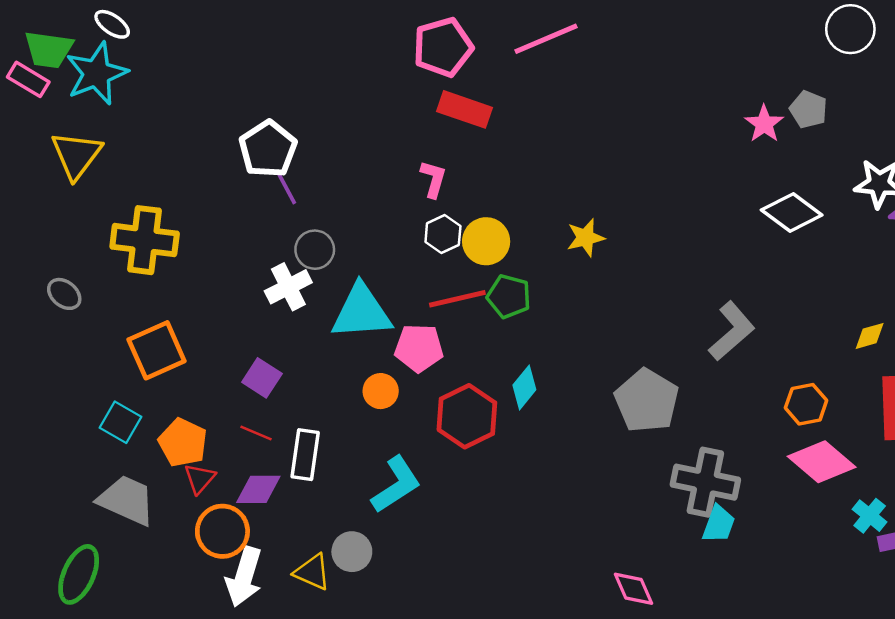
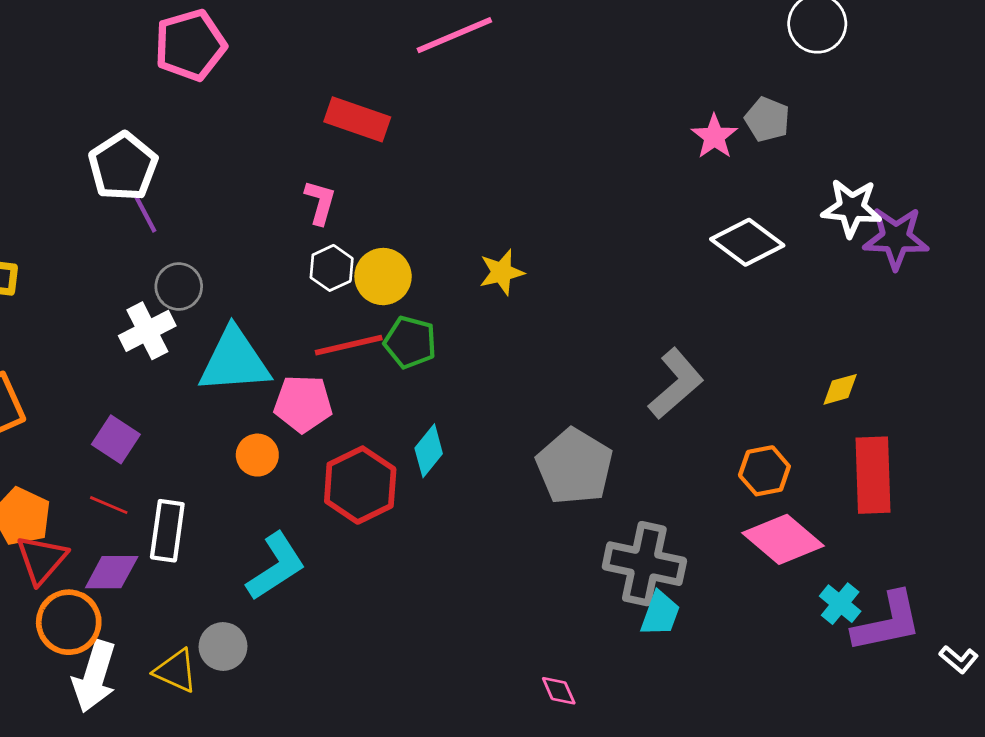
pink pentagon: (443, 47) -> (190, 45), moved
red triangle: (200, 479) -> (42, 559), size x1.4
pink diamond: (633, 589) -> (559, 691), size x0.7

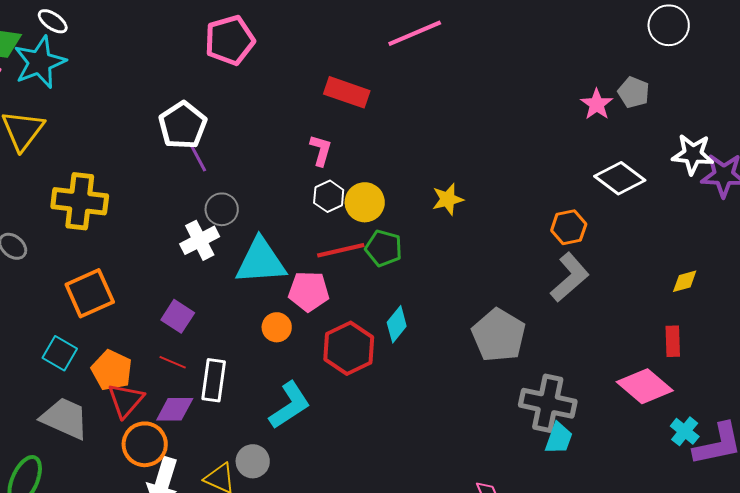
orange hexagon: (764, 471) -> (569, 227), moved
red rectangle: (873, 475) -> (673, 341), moved, size x0.6

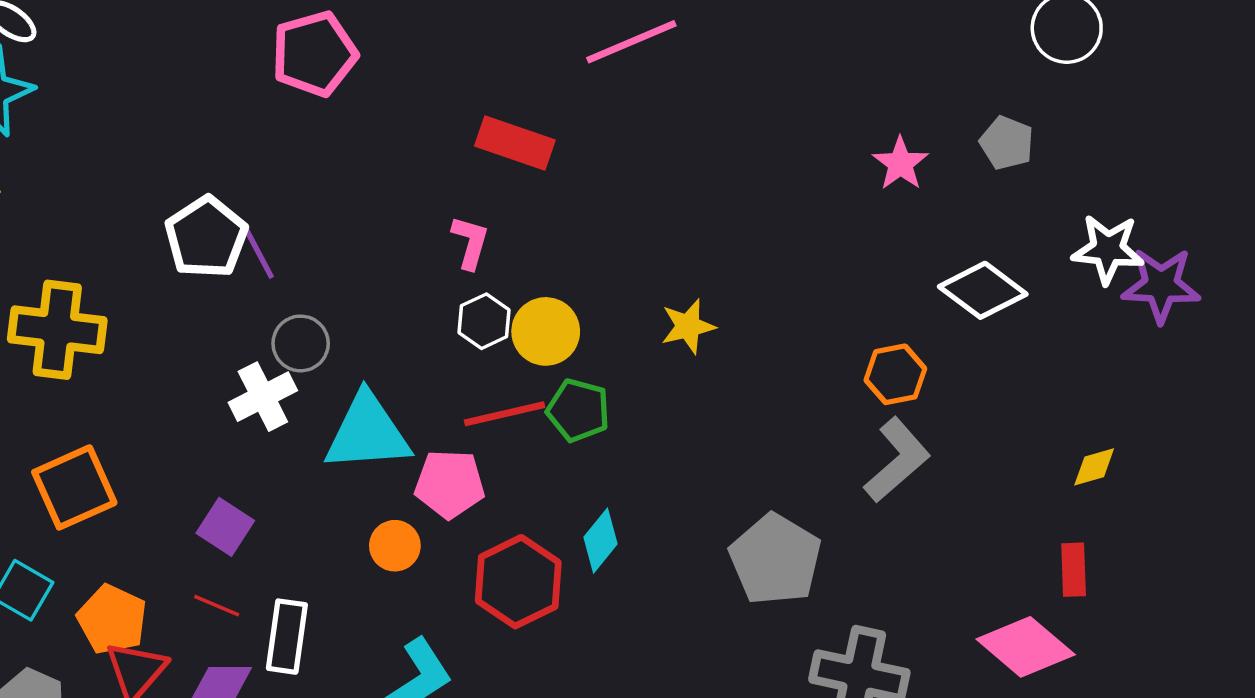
pink star: (597, 104) -> (900, 164), moved
white pentagon: (183, 125) -> (206, 237), moved

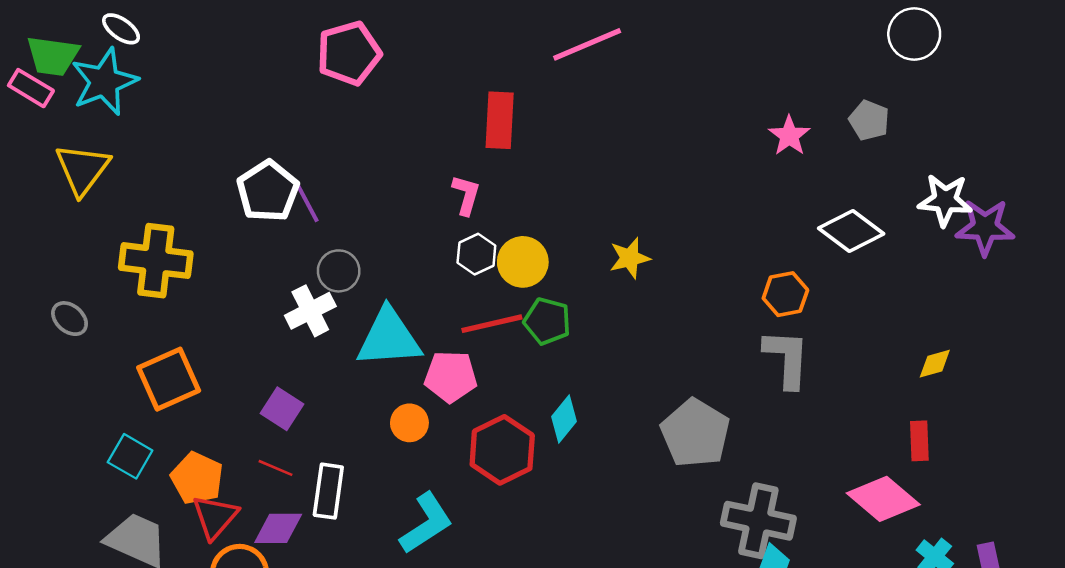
red rectangle: (515, 143) -> (500, 120), turned 74
gray L-shape: (897, 460) -> (787, 358), turned -46

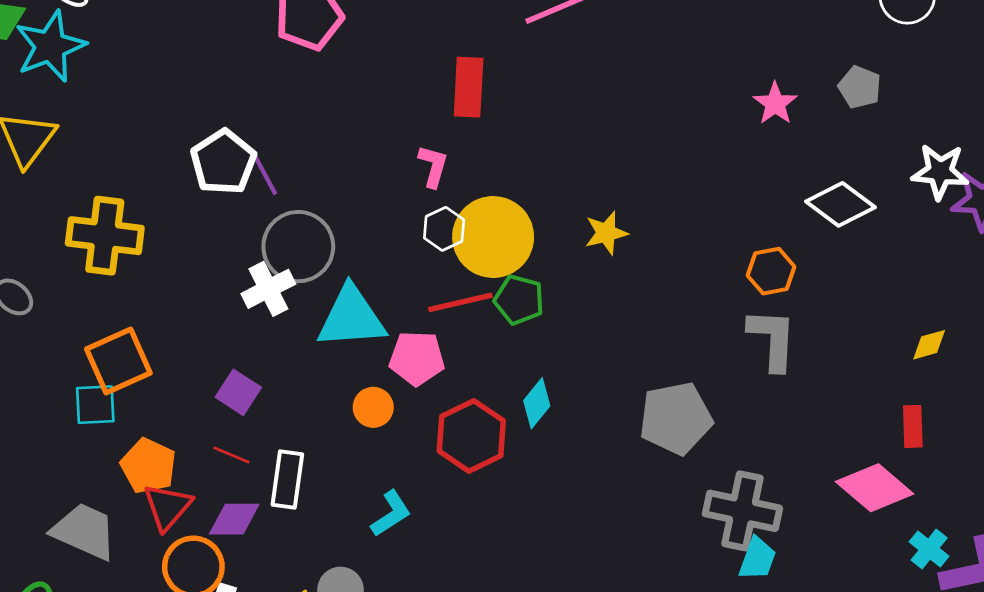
yellow circle: (523, 262) -> (493, 237), size x1.5
gray circle: (339, 271) -> (298, 247), size x1.6
gray pentagon: (695, 433) -> (676, 418), turned 30
cyan square: (130, 456) -> (95, 405), moved, turned -33
cyan L-shape: (426, 523) -> (391, 514), size x0.7

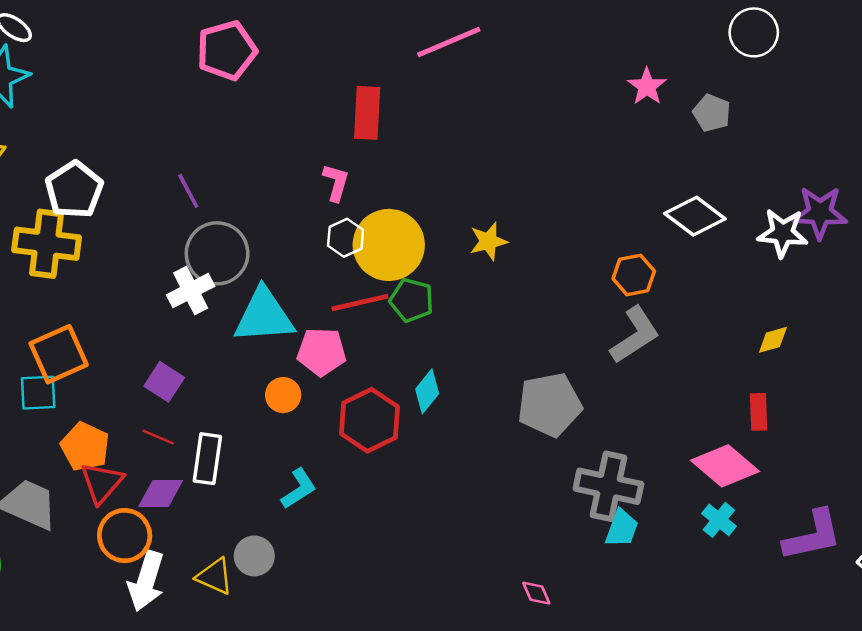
pink star: (775, 103) -> (647, 86), moved
white pentagon: (223, 162) -> (74, 190), moved
white star: (940, 172) -> (783, 233), moved
gray L-shape: (772, 339) -> (635, 335), turned 54
cyan cross: (929, 549) -> (719, 520), moved

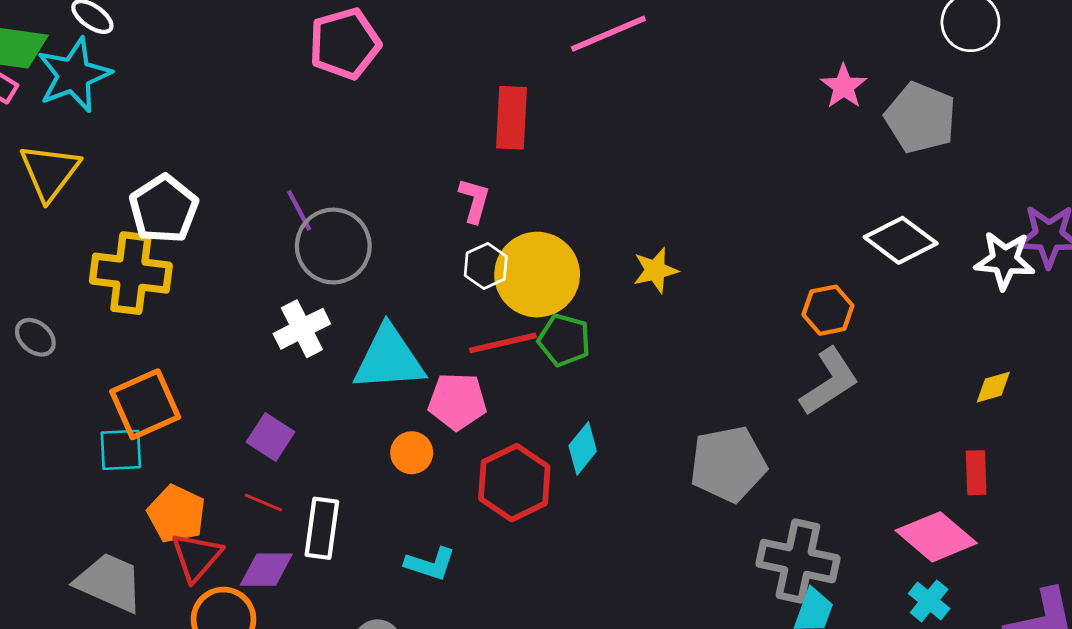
gray pentagon: (712, 113) -> (921, 118), size x1.6
gray circle: (217, 253) -> (333, 246), moved
cyan L-shape: (299, 489) -> (430, 564), turned 51

